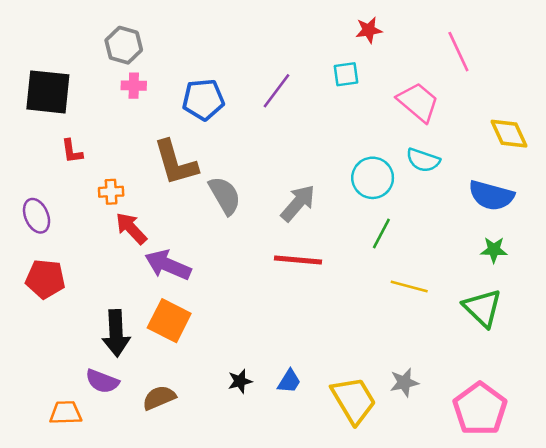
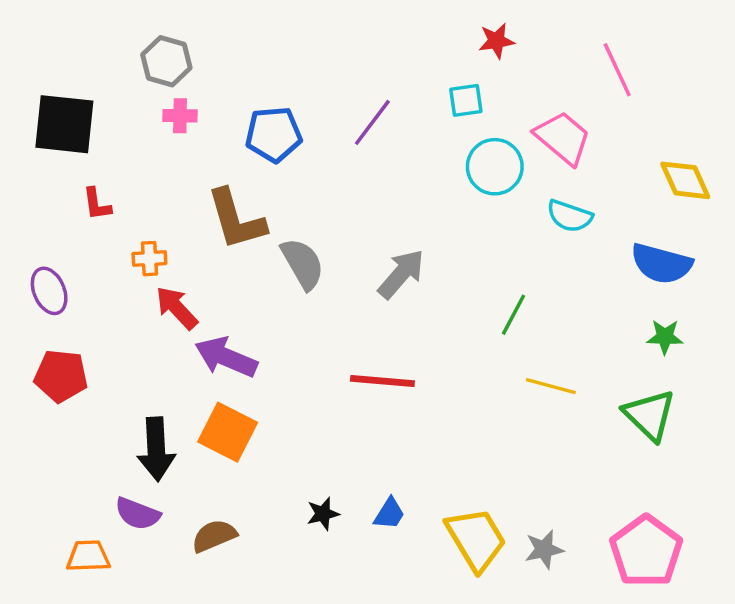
cyan circle: (373, 178) -> (495, 167), moved
red line: (298, 260) -> (382, 381), moved
gray star: (404, 382) -> (544, 549), moved

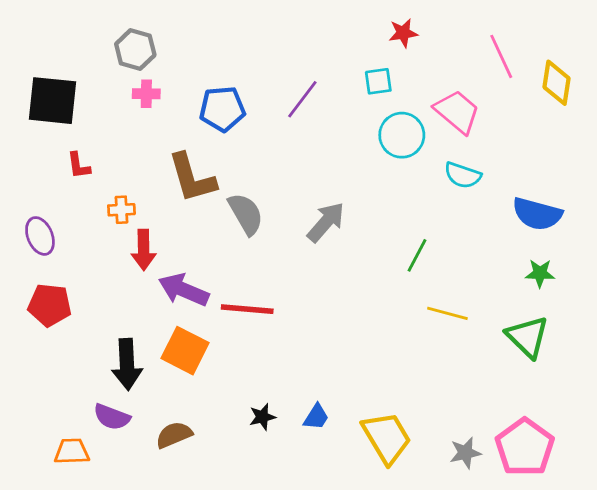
yellow diamond: (685, 180) -> (557, 83), moved, turned 33
red arrow: (177, 308) -> (144, 250), turned -138
red line: (382, 381) -> (247, 309), moved
gray star: (544, 549) -> (465, 453), moved

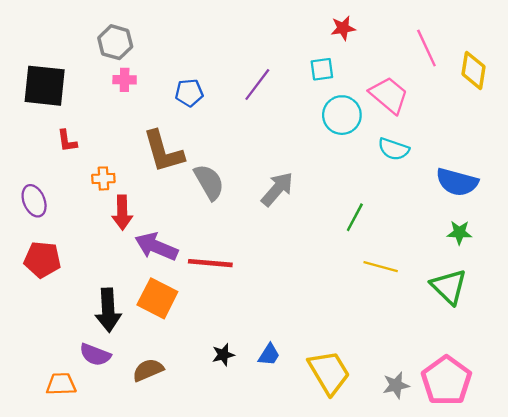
blue pentagon: (222, 109) -> (189, 93), size x0.7

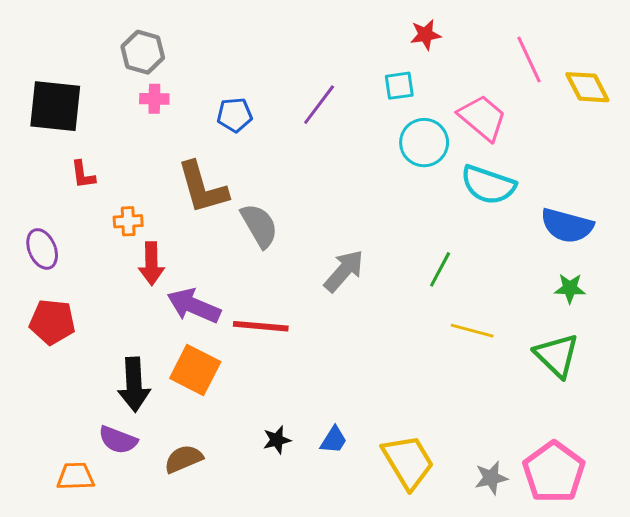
yellow diamond: (473, 70) -> (587, 87), turned -36
cyan semicircle: (394, 149) -> (488, 185), size x1.4
gray arrow: (277, 189) -> (344, 271), moved

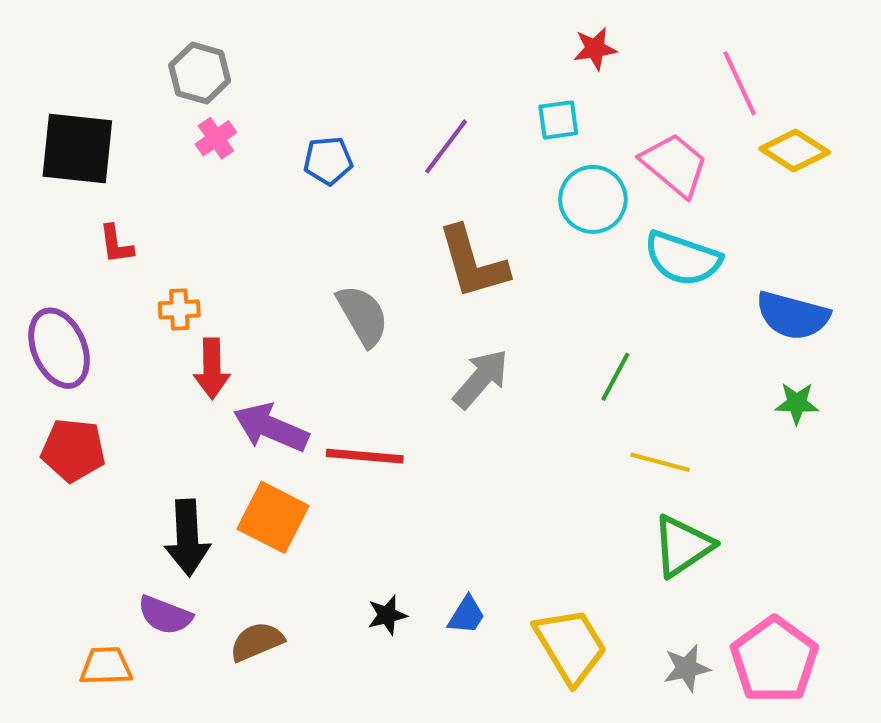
yellow diamond: (587, 87) -> (795, 151), moved, turned -30
pink cross: (154, 99) -> (216, 138), turned -36
brown L-shape: (202, 188) -> (473, 263), moved
purple ellipse: (42, 249) -> (59, 348), size x1.4
green triangle: (557, 355) -> (683, 546), moved, turned 42

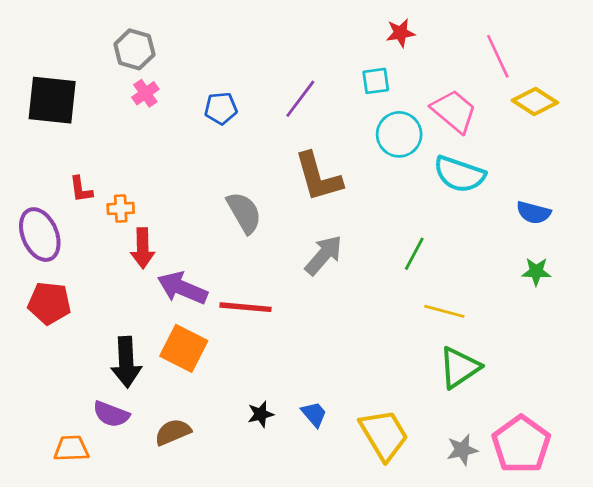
red L-shape: (116, 244) -> (81, 189), moved
blue semicircle: (793, 316) -> (534, 213), size x0.7
blue trapezoid: (467, 615) -> (314, 414), turned -72

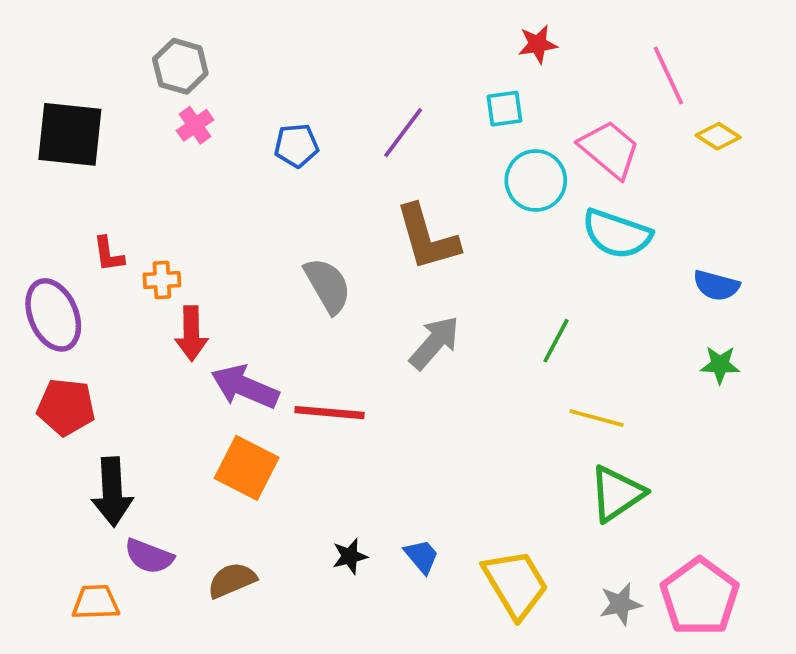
yellow diamond: (535, 101) -> (718, 136), size x0.7
black arrow: (126, 362) -> (112, 492), moved

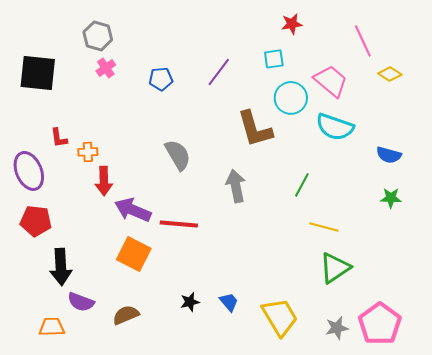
brown L-shape: (427, 238) -> (255, 129), moved
gray arrow: (434, 343) -> (236, 186), turned -52

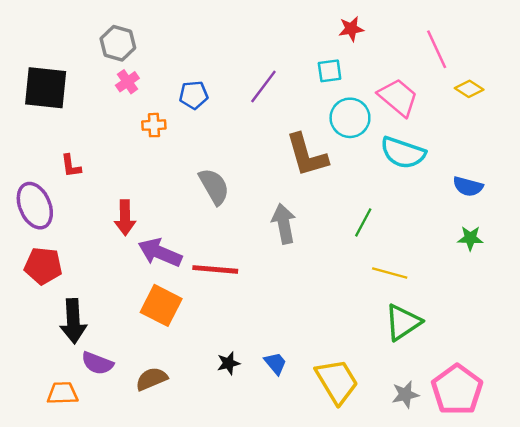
orange cross: (88, 152) -> (154, 125), moved

